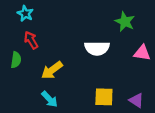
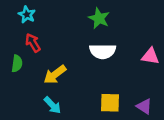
green star: (125, 22) -> (99, 18), moved

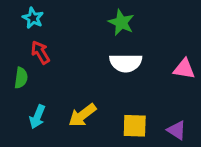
yellow arrow: (55, 75) -> (82, 115), moved
cyan arrow: (52, 105) -> (37, 117), moved, turned 66

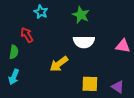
cyan star: (33, 18) -> (41, 12), moved
yellow arrow: (82, 115) -> (59, 64), moved
cyan arrow: (37, 117) -> (14, 77), moved

